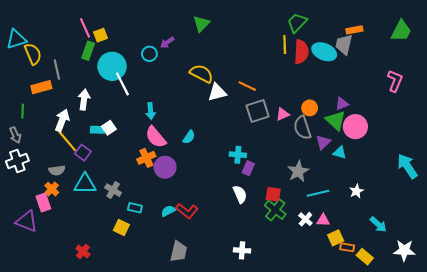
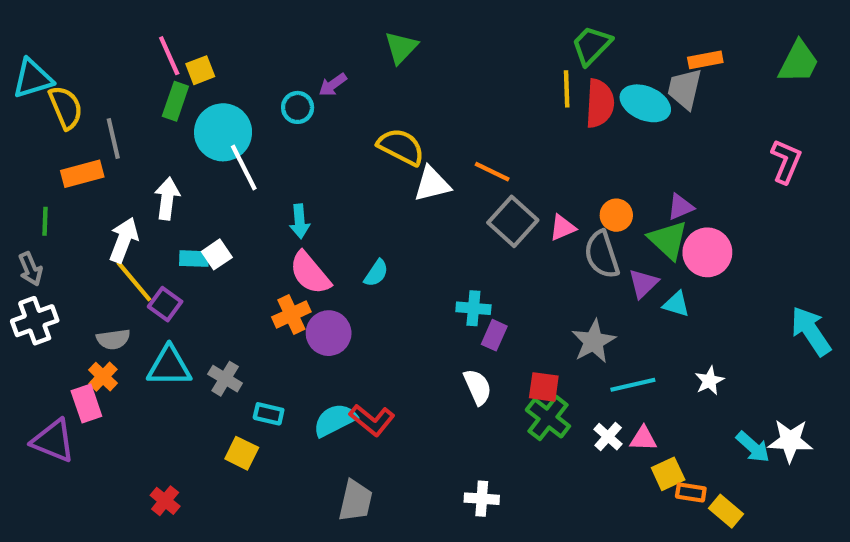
gray square: (258, 111) -> (513, 221), turned -30
cyan semicircle: (168, 211) -> (335, 420), size x1.5
white star: (404, 250) -> (790, 441), moved

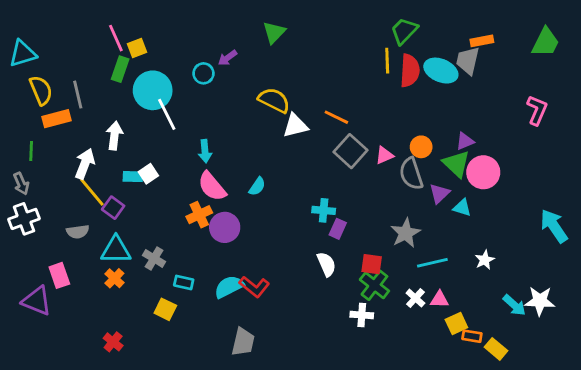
yellow semicircle: (66, 107) -> (41, 90), moved
orange cross: (103, 377) -> (114, 278), moved
white cross: (482, 499) -> (362, 315), moved

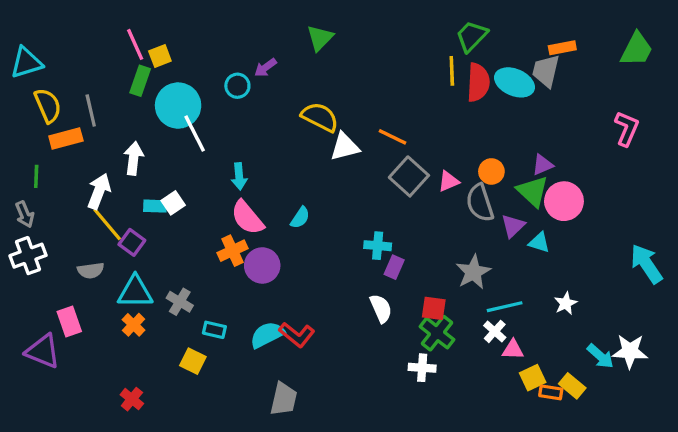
white cross: (415, 298) -> (495, 331), moved
yellow rectangle: (496, 349) -> (572, 386), moved

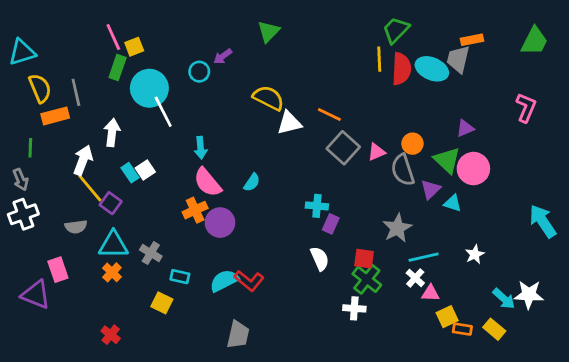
purple triangle: (543, 165) -> (465, 128), moved
cyan rectangle: (155, 206) -> (130, 173), turned 54
yellow rectangle: (572, 386) -> (494, 329), moved

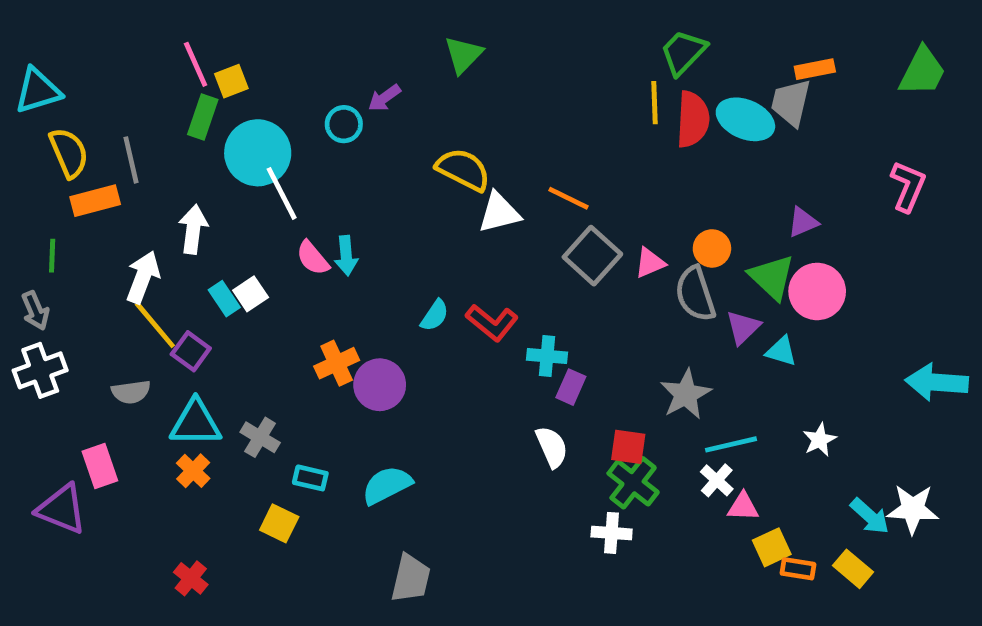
pink semicircle: (208, 182) -> (313, 258), moved, size x0.7
cyan arrow: (543, 221) -> (937, 382), turned -52
red L-shape: (249, 281) -> (492, 323), moved

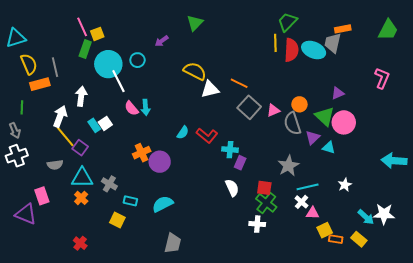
cyan circle: (344, 124) -> (138, 60), moved

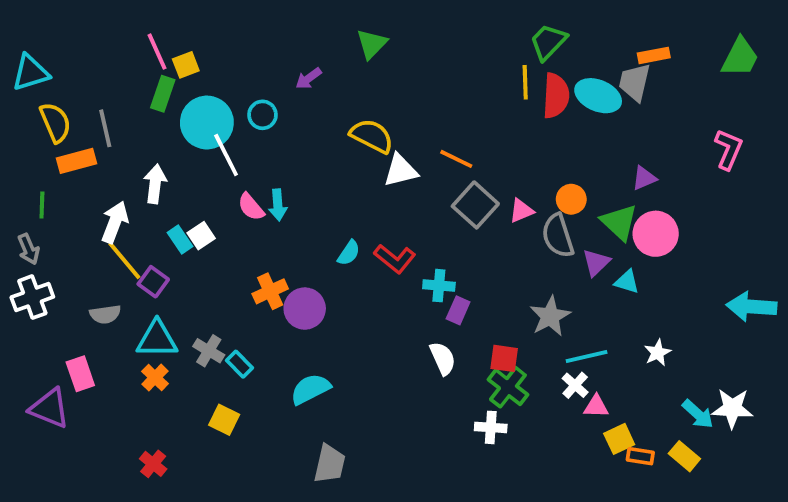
cyan rectangle: (130, 201) -> (239, 364), moved, turned 32

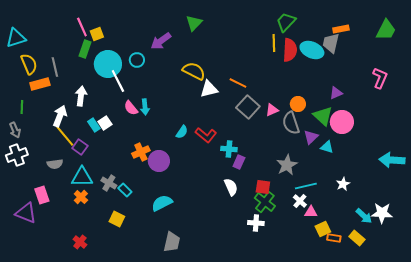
purple arrow: (309, 78) -> (161, 41), size x1.5

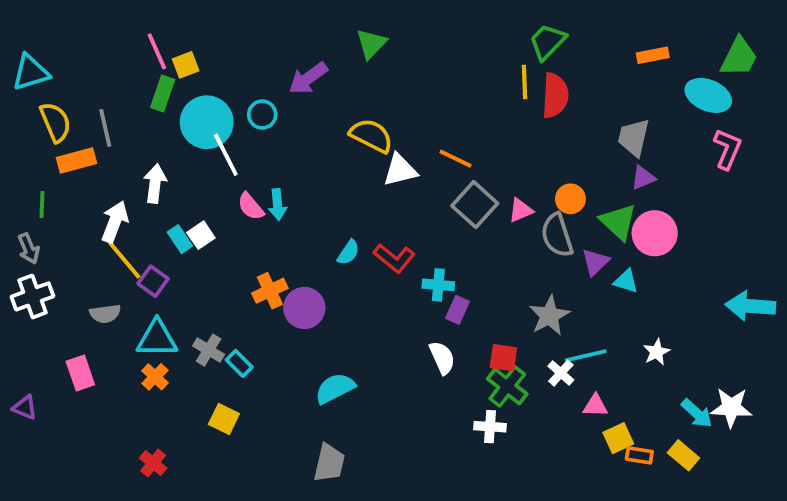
gray trapezoid: (331, 43) -> (634, 138), moved
cyan ellipse: (312, 50) -> (708, 95), moved
white cross: (300, 201) -> (561, 373), moved
cyan semicircle: (162, 203) -> (335, 388), moved
purple triangle: (26, 213) -> (25, 407), moved, size x0.6

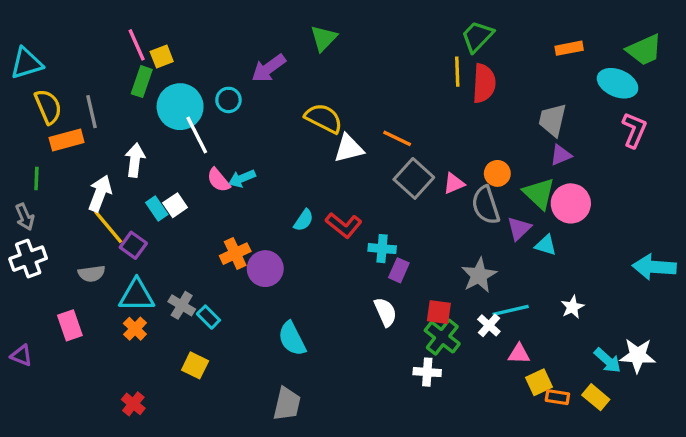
green trapezoid: (739, 57) -> (644, 50), turned 39
cyan arrow: (278, 205) -> (242, 178), turned 72
cyan semicircle: (335, 388) -> (292, 339), turned -90

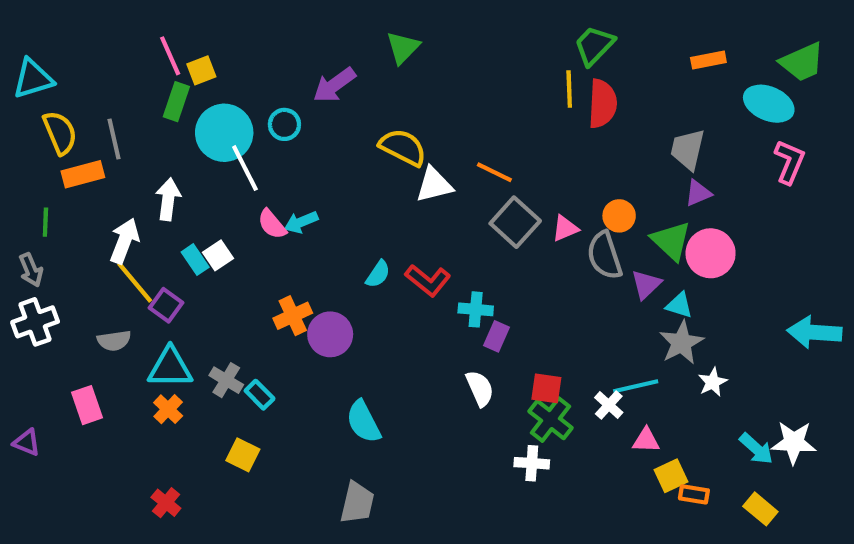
gray star: (479, 275) -> (681, 343), moved
yellow rectangle: (596, 397) -> (760, 509), moved

